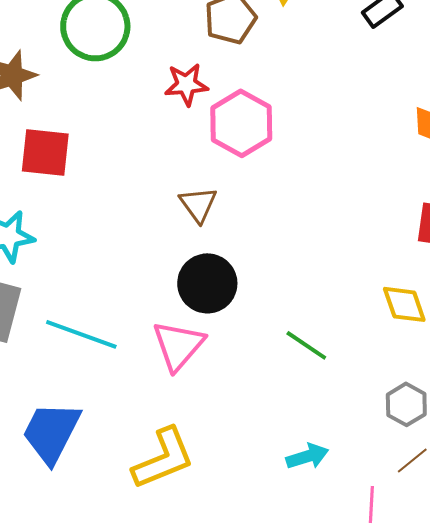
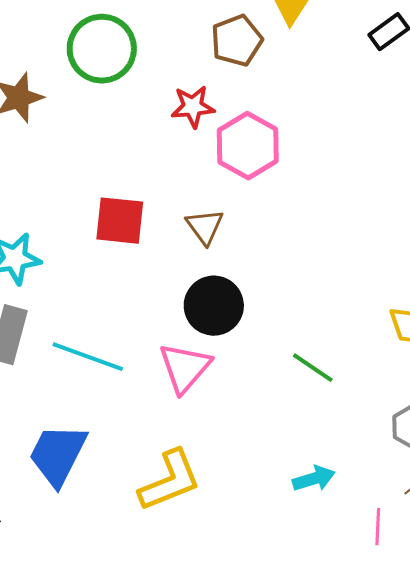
red square: (45, 152) -> (120, 221), moved

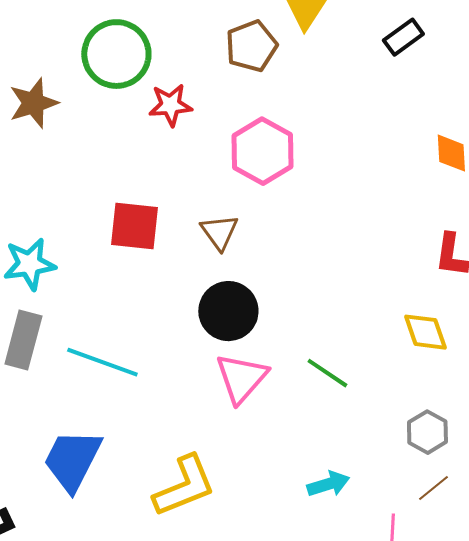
red star: (193, 107) -> (170, 105), moved
pink triangle: (185, 368) -> (241, 378), moved

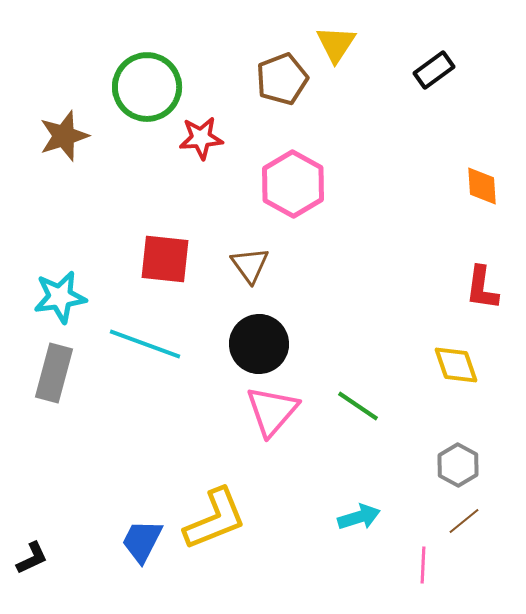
cyan line: (102, 362) -> (145, 344), moved
blue trapezoid: (72, 460) -> (142, 541), moved, size x0.7

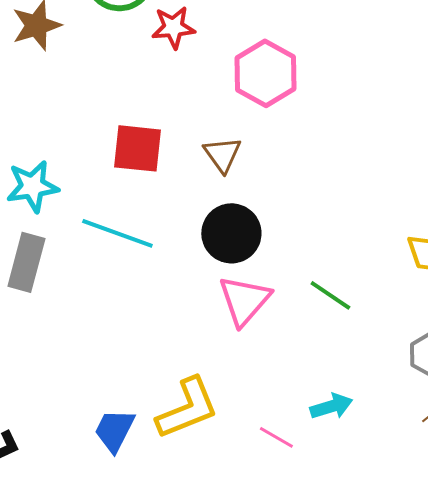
pink line: (423, 565) -> (276, 437), moved, turned -63

